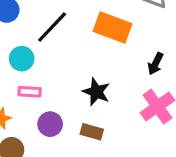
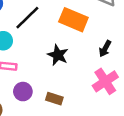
black star: (96, 92) -> (58, 55), moved

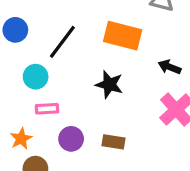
black arrow: (105, 49) -> (169, 67), turned 91

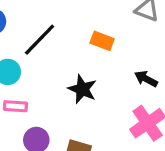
orange rectangle: (123, 36) -> (102, 41), size x0.6

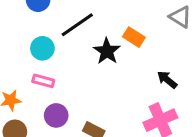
black star: (82, 89) -> (107, 51), moved

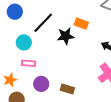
black star: (107, 51) -> (66, 36), turned -30

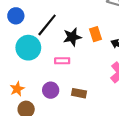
orange rectangle: (81, 24) -> (96, 34), moved, turned 56
cyan circle: (24, 42) -> (28, 48), size x1.5
pink rectangle: (29, 63) -> (62, 61), moved

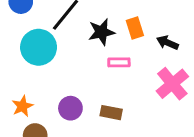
pink rectangle: (62, 61) -> (119, 62), moved

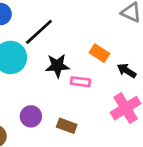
orange rectangle: (135, 28) -> (99, 53), turned -48
black star: (101, 32) -> (57, 66), moved

